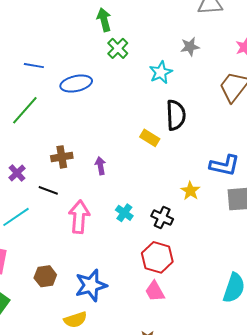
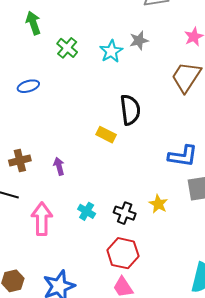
green arrow: (104, 20) -> (33, 23), moved
cyan star: (161, 72) -> (111, 51), moved
blue ellipse: (76, 84) -> (28, 86), size x0.7
yellow star: (190, 191) -> (158, 204), moved

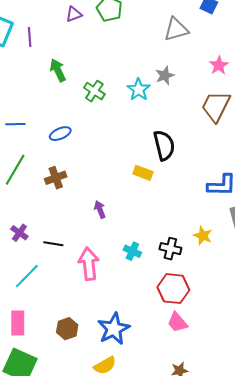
brown cross: (20, 160) -> (56, 178), moved

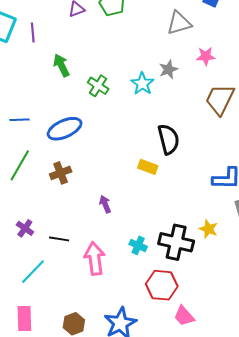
pink star: (219, 65) -> (206, 56), moved, turned 30
blue ellipse: (60, 134) -> (65, 129), size x1.6
black cross: (170, 249) -> (176, 242), size x1.6
red hexagon: (173, 289) -> (162, 285), moved

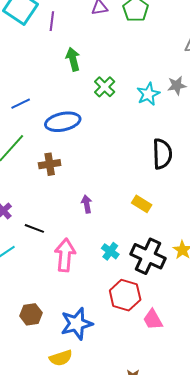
blue line: (20, 120) -> (21, 104), turned -36
yellow rectangle: (148, 167) -> (142, 204), moved
pink trapezoid: (184, 316) -> (153, 320), moved

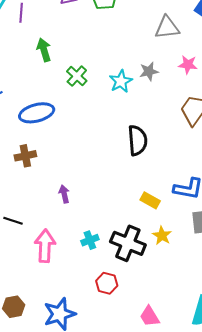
yellow rectangle: (142, 204) -> (150, 200), moved
cyan cross: (110, 251) -> (90, 240), turned 36
red hexagon: (125, 295) -> (107, 283), size x0.7
pink trapezoid: (153, 320) -> (150, 316), moved

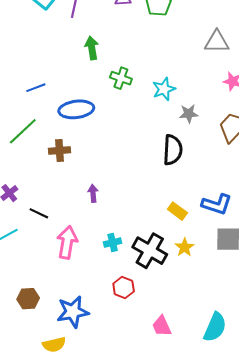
gray star: (149, 71) -> (189, 114), moved
green cross: (77, 76) -> (121, 78), turned -30

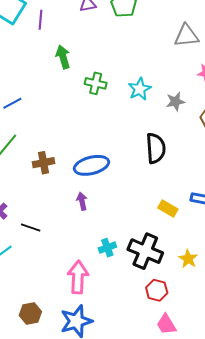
blue ellipse: (76, 109) -> (91, 165), moved
gray star: (189, 114) -> (175, 102), moved
pink arrow: (67, 242) -> (78, 277), moved
yellow star: (185, 247) -> (188, 259), moved
red hexagon: (124, 287) -> (157, 290), moved

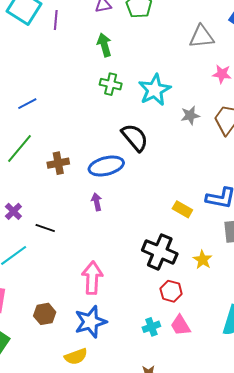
green arrow: (63, 57) -> (104, 45), moved
cyan star: (140, 89) -> (155, 90), size x1.4
gray star: (175, 102) -> (190, 115), moved
black semicircle: (156, 148) -> (135, 138), moved, turned -36
cyan cross: (107, 248) -> (151, 327), moved

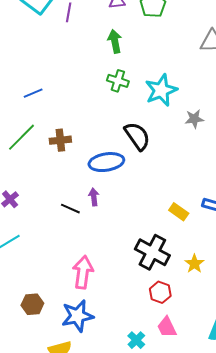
brown cross: (58, 163) -> (60, 140), moved
black line: (45, 228) -> (70, 209), moved
cyan cross: (151, 327) -> (136, 340), moved, turned -30

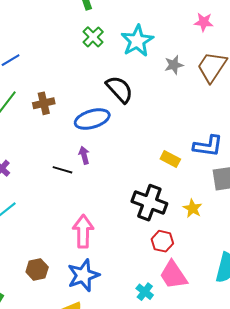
green cross: (118, 81) -> (93, 37), turned 35
pink trapezoid: (167, 327) -> (173, 275), size x1.4

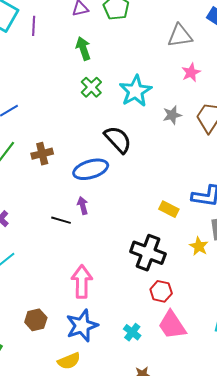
pink star: (204, 22) -> (191, 72), moved, turned -30
yellow star: (193, 208) -> (199, 246), moved
cyan cross: (145, 292) -> (132, 332), moved

